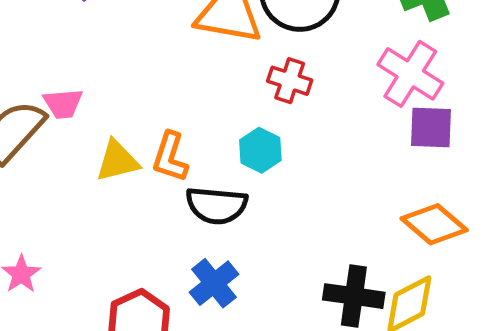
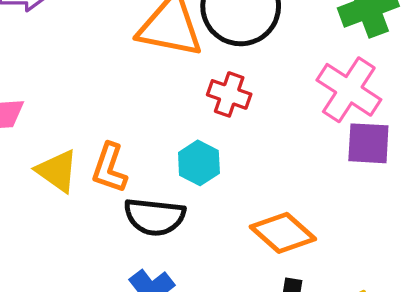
yellow triangle: (117, 161) -> (57, 171), turned 48
orange diamond: (434, 224) -> (283, 233), moved

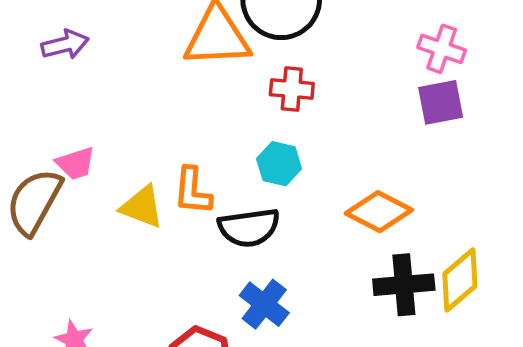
pink cross: (349, 90) -> (442, 49), moved, size x0.7

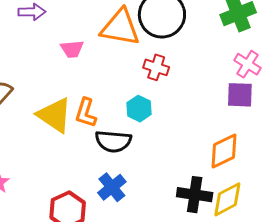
pink trapezoid: (76, 163) -> (72, 49), moved
yellow triangle: (142, 207) -> (55, 115), size x1.4
orange diamond: (379, 212) -> (224, 151), moved, turned -66

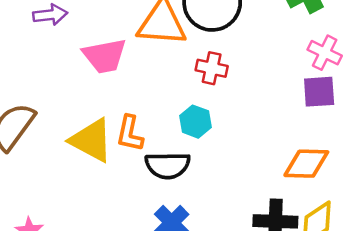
pink trapezoid: (72, 49) -> (105, 56), size x1.5
orange diamond: (224, 151) -> (306, 164), turned 33

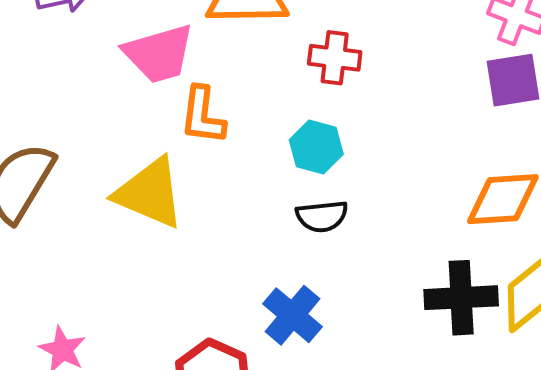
orange L-shape: (130, 133) -> (203, 116), moved
black semicircle: (168, 165) -> (322, 216), moved, size x0.7

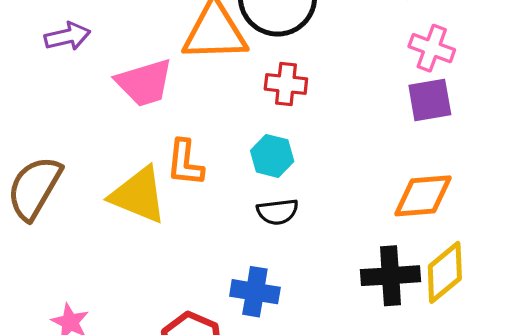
orange L-shape: (203, 116) -> (185, 163), moved
blue cross: (292, 315) -> (255, 292), turned -30

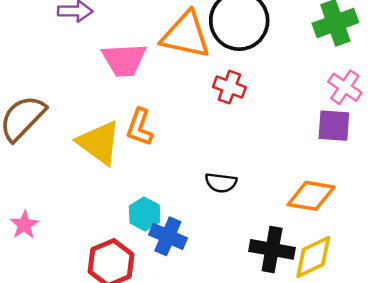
cyan hexagon: (272, 156) -> (145, 214), moved
black semicircle: (277, 212) -> (221, 183), moved

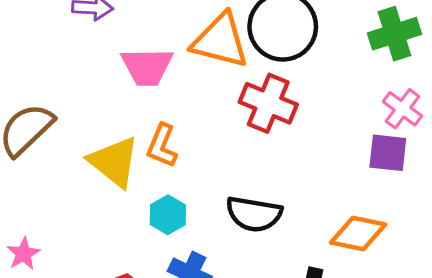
red cross: (229, 87) -> (268, 103), size x1.5
black semicircle: (221, 183) -> (254, 214), size x1.5
cyan hexagon: (145, 214) -> (168, 215), moved

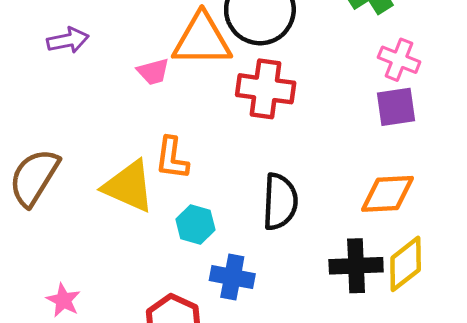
pink trapezoid: (147, 67) -> (153, 72), moved, size x0.6
black semicircle: (254, 214) -> (280, 202), turned -82

